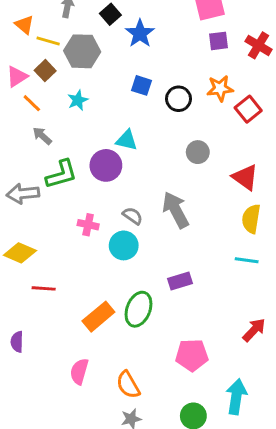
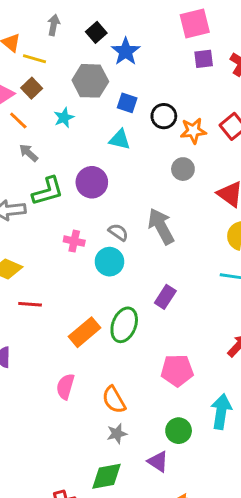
gray hexagon: (82, 51) -> (90, 81), moved
orange star: (220, 88) -> (193, 131), moved
cyan triangle: (127, 140) -> (120, 140), moved
purple rectangle: (180, 281) -> (165, 297), turned -40

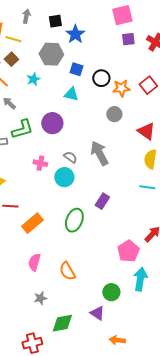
black square: (96, 32) -> (55, 21), turned 32
orange rectangle: (84, 332) -> (32, 223), moved
pink pentagon: (177, 370) -> (128, 251), moved, turned -30
gray star: (117, 434) -> (40, 298), moved

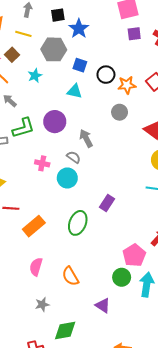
yellow line: (13, 39) -> (23, 34), moved
gray arrow: (99, 153) -> (86, 138), moved, size x0.7
green circle: (111, 292) -> (122, 277), moved
purple triangle: (97, 313) -> (103, 305), moved

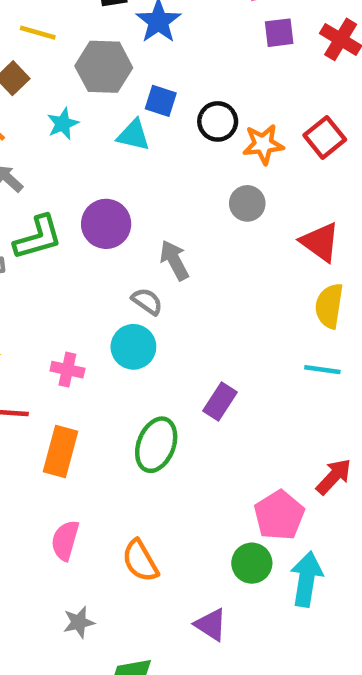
cyan triangle: (75, 91) -> (133, 135), moved
pink cross: (42, 163) -> (67, 370), moved
orange rectangle: (34, 226) -> (61, 452), turned -35

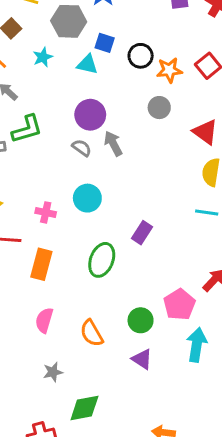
purple circle: (106, 224) -> (90, 115), moved
gray semicircle: (147, 301) -> (82, 148), moved
green circle: (252, 563) -> (141, 320), moved
purple triangle: (211, 625) -> (142, 359), moved

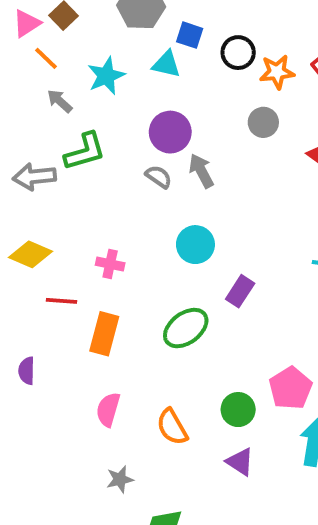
cyan star: (43, 57) -> (106, 76), moved, size x1.4
cyan circle: (87, 198) -> (195, 245), moved
green ellipse: (102, 260) -> (186, 328), turned 32

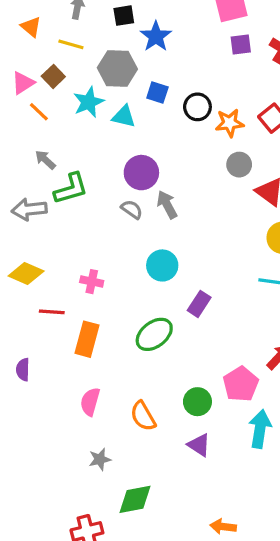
cyan triangle: (166, 64) -> (124, 116), moved
cyan star: (106, 76) -> (89, 102), moved
gray arrow: (60, 101) -> (45, 160), moved
gray circle: (263, 122) -> (239, 165), moved

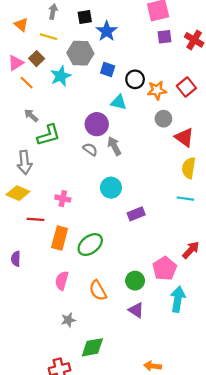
cyan triangle: (124, 116) -> (119, 102), moved
gray arrow: (29, 209) -> (25, 162), moved, turned -90
purple rectangle: (199, 304) -> (136, 214), turned 35
green ellipse: (154, 334) -> (90, 245), moved

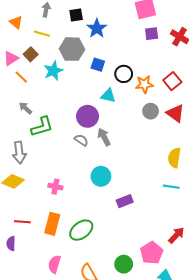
red triangle: (184, 137) -> (175, 113), moved
red line: (35, 219) -> (22, 222), moved

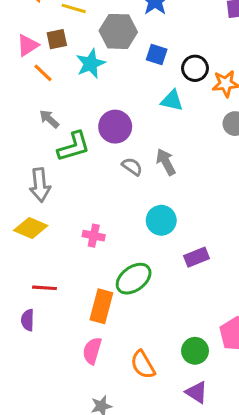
brown square: (31, 54) -> (57, 39), turned 32
purple circle: (87, 116) -> (115, 127), moved
orange rectangle: (52, 224) -> (101, 306), moved
green ellipse: (81, 230) -> (134, 279), moved

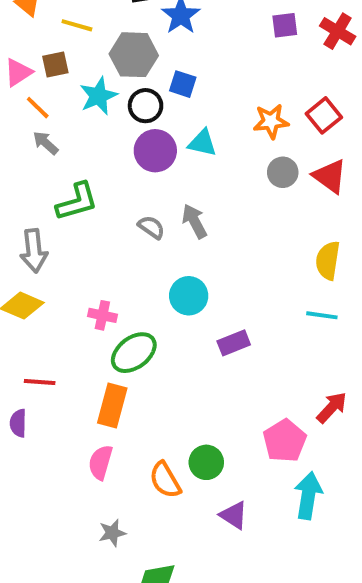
black circle: (195, 68) -> (146, 106), moved
gray arrow: (49, 119) -> (46, 143), moved
purple circle: (115, 127) -> (155, 151), moved
green ellipse: (134, 279) -> (134, 353), moved
green circle: (195, 351) -> (206, 462), moved

